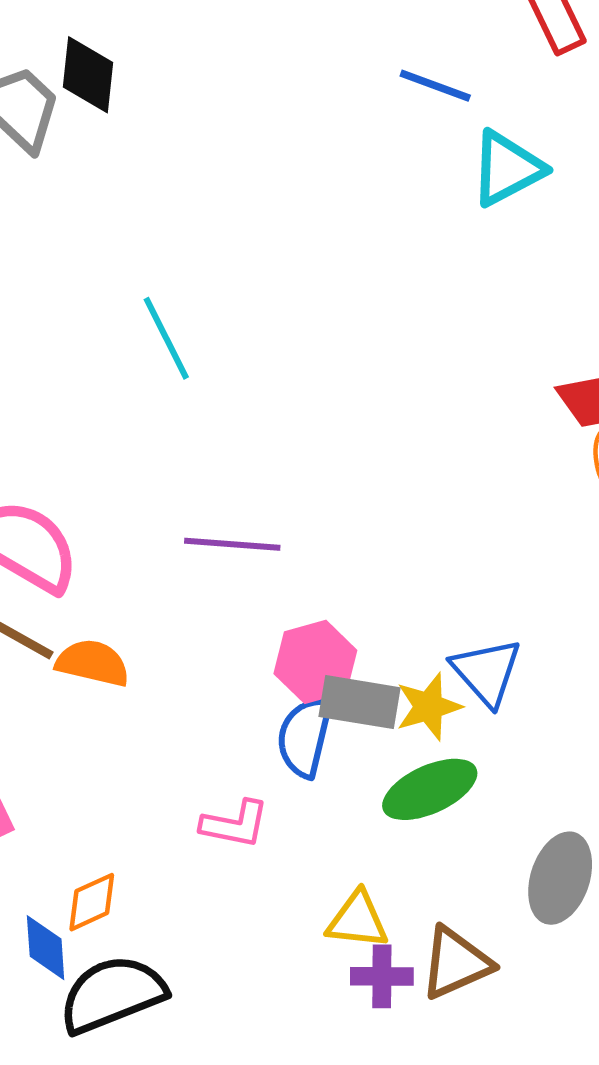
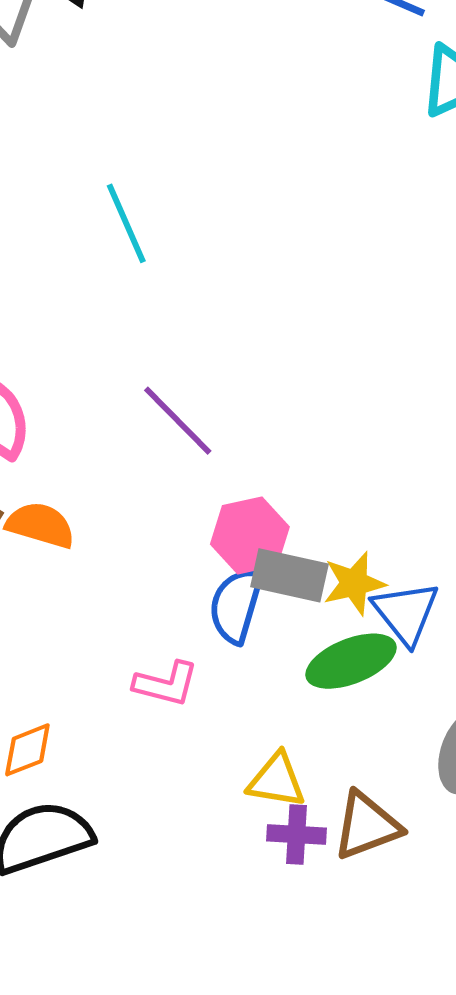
purple line: (232, 544) -> (178, 421), turned 38
blue triangle: (487, 672) -> (406, 613), moved

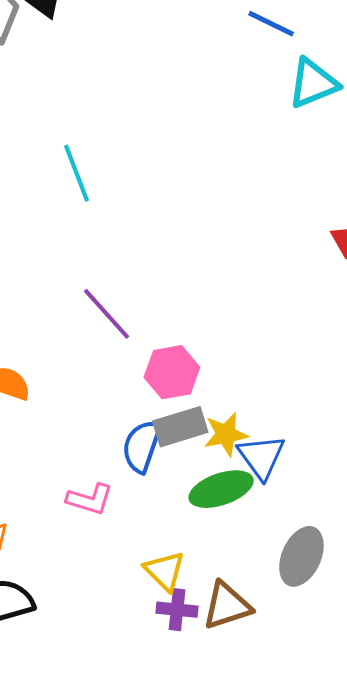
pink hexagon: (250, 535) -> (172, 372), moved
gray rectangle: (289, 575) -> (180, 427), turned -32
yellow triangle: (276, 780) -> (165, 571), turned 33

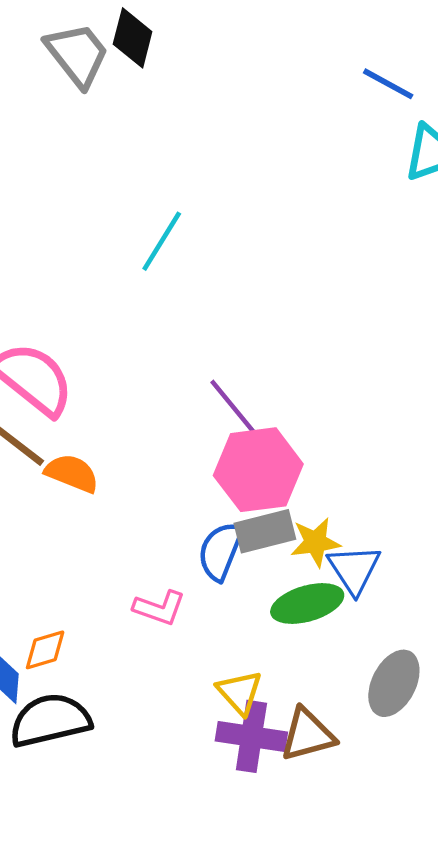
cyan line: (76, 173) -> (162, 241), turned 50
purple line: (107, 314) -> (235, 409), moved
pink hexagon: (172, 372) -> (258, 470), size x1.4
purple cross: (177, 610) -> (251, 736), size x1.5

